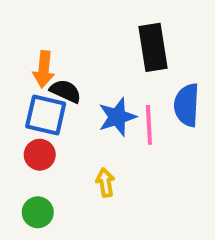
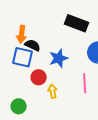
black rectangle: (153, 47) -> (77, 23), turned -60
pink line: (149, 125) -> (85, 83), moved
red circle: (40, 155) -> (39, 77), moved

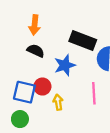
black rectangle: (77, 23) -> (83, 41), moved
orange arrow: (22, 34) -> (35, 25), moved
blue square: (23, 57) -> (24, 92), moved

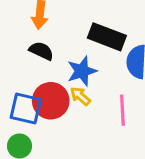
red circle: (42, 87) -> (51, 101), size x1.5
yellow arrow: (58, 102) -> (80, 96), moved, turned -40

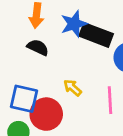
blue star: (82, 71) -> (74, 24), moved
red circle: (51, 101) -> (46, 114), moved

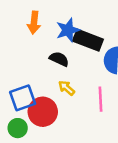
black semicircle: (38, 47) -> (59, 59), moved
blue square: (24, 99) -> (23, 98), turned -32

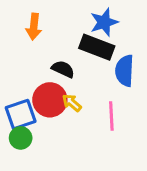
blue star: (68, 30) -> (104, 22), moved
red circle: (43, 112) -> (50, 100), moved
green circle: (18, 128) -> (21, 138), moved

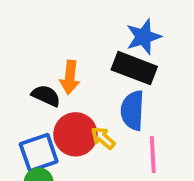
orange arrow: (34, 27) -> (70, 77), moved
black semicircle: (63, 69) -> (46, 96), moved
blue semicircle: (125, 71) -> (132, 110), moved

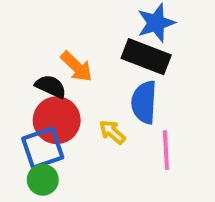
orange arrow: (70, 77) -> (77, 67), turned -52
red circle: (75, 134) -> (57, 120), moved

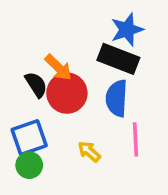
black semicircle: (51, 86) -> (36, 85), turned 32
red circle: (57, 120) -> (67, 93), moved
yellow arrow: (112, 132) -> (89, 151), moved

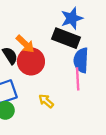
blue semicircle: (117, 98) -> (81, 60), moved
pink line: (136, 139) -> (78, 79), moved

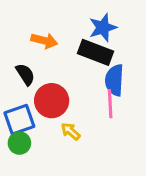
orange arrow: (25, 44) -> (44, 41), moved, turned -30
red circle: (31, 61) -> (52, 101), moved

